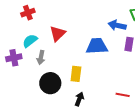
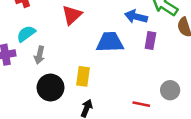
red triangle: (57, 34) -> (72, 15), moved

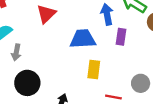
blue arrow: (136, 17) -> (107, 14), turned 66
yellow rectangle: (83, 76) -> (94, 69), moved

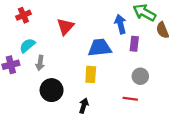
yellow rectangle: (94, 69) -> (91, 74), moved
gray circle: (141, 83) -> (140, 76), moved

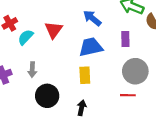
blue arrow: (121, 24) -> (92, 18), moved, turned -30
cyan semicircle: (27, 45) -> (26, 37), moved
gray circle: (140, 76) -> (135, 71), size x1.5

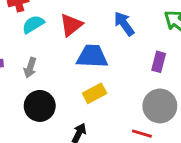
blue trapezoid: (91, 47) -> (92, 56), moved
yellow rectangle: (85, 75) -> (95, 93), turned 49

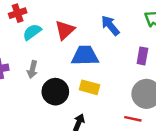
yellow rectangle: (95, 93) -> (89, 87), turned 48
black circle: (40, 106) -> (55, 92), moved

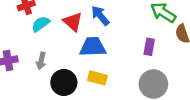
blue arrow: (110, 25) -> (100, 16), moved
red triangle: (65, 30) -> (73, 22), turned -35

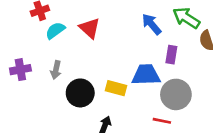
blue arrow: (100, 16) -> (152, 24), moved
blue trapezoid: (93, 47) -> (146, 75), moved

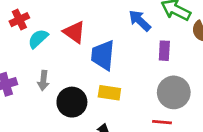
blue trapezoid: (146, 75) -> (103, 55), moved, turned -76

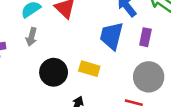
blue trapezoid: (103, 55) -> (112, 36), moved
gray arrow: (43, 80) -> (31, 37), moved

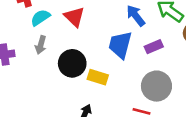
purple rectangle: (145, 37) -> (154, 47), turned 54
black circle: (54, 72) -> (72, 63), moved

